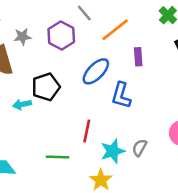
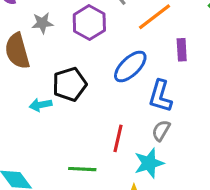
gray semicircle: (140, 148) -> (161, 130), moved

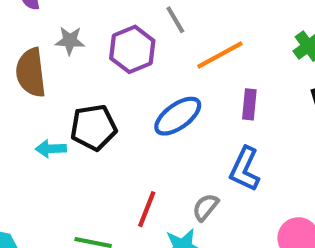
blue L-shape: (160, 96) -> (245, 169), moved

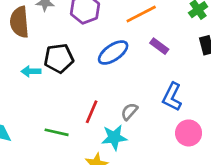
purple rectangle: (249, 104) -> (159, 46), turned -60
blue L-shape: (245, 169) -> (172, 97), moved

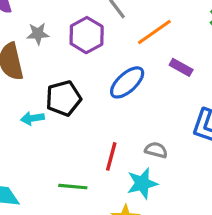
gray semicircle: (129, 112) -> (156, 150), turned 72

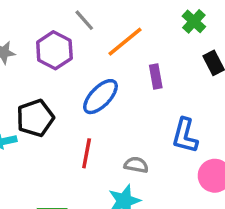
purple rectangle: (181, 67) -> (156, 77), turned 55
red line: (111, 156) -> (87, 153), moved

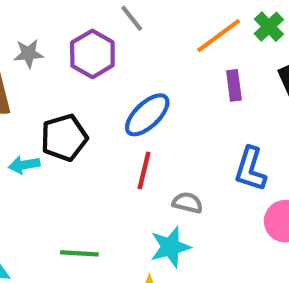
orange line: (125, 42) -> (219, 36), moved
purple rectangle: (156, 77) -> (234, 85), moved
red line: (87, 153) -> (144, 171), moved

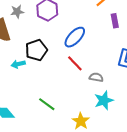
red line: (144, 171) -> (75, 63), turned -54
cyan star: (170, 247) -> (104, 100), moved
green line: (79, 253) -> (47, 104), turned 36

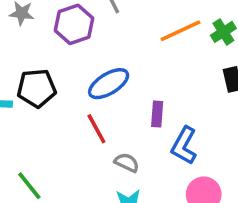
purple rectangle: (115, 21) -> (157, 114), moved

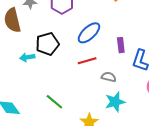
red line: (96, 129) -> (87, 61), turned -66

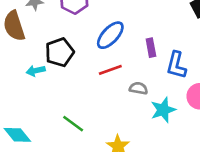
cyan star: (115, 102) -> (163, 110), moved

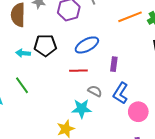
blue L-shape: (176, 65) -> (121, 93), moved
cyan star: (163, 110) -> (82, 109), moved
green line: (73, 124) -> (22, 85), moved

